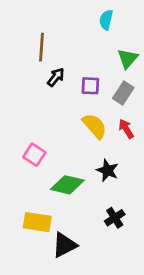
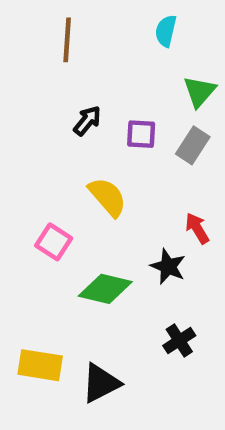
brown line: (42, 47) -> (67, 40), moved
yellow semicircle: (95, 126) -> (107, 197), moved
red arrow: (126, 129) -> (197, 228), moved
yellow rectangle: (37, 222) -> (40, 365), moved

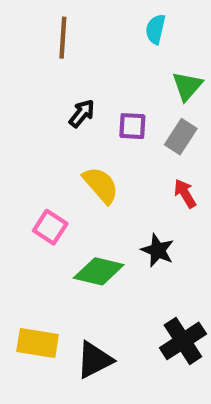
red arrow: (197, 228) -> (185, 193), moved
black cross: (179, 341) -> (183, 341), moved, size x1.5

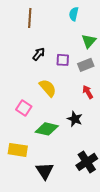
gray rectangle: (181, 137) -> (86, 65), turned 35
yellow rectangle: (38, 343) -> (18, 150), moved
black triangle: (94, 360) -> (45, 171), turned -36

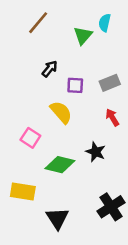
cyan semicircle: (74, 14) -> (105, 23), moved
brown line: (30, 18) -> (38, 23), turned 36
green triangle: (89, 41) -> (83, 35), moved
purple square: (63, 60) -> (75, 85), moved

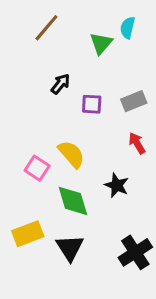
yellow semicircle: (61, 112) -> (71, 154), moved
green diamond: (60, 165) -> (73, 201), turned 60
yellow rectangle: (23, 191) -> (28, 234), turned -30
black triangle: (57, 218) -> (70, 248), moved

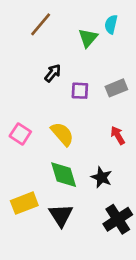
red arrow: (137, 143) -> (118, 135), moved
pink square: (37, 168) -> (20, 134), moved
black star: (117, 185) -> (102, 177), moved

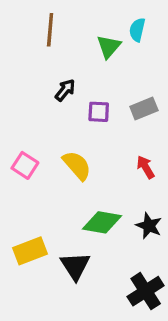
brown line: (41, 24) -> (50, 30), turned -35
green diamond: (64, 175) -> (102, 222), moved, turned -64
black star: (102, 177) -> (149, 226), moved
black cross: (118, 219) -> (146, 291), moved

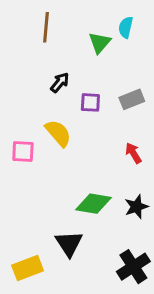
pink square: (25, 165) -> (23, 152), turned -30
yellow semicircle: (77, 165) -> (58, 133), moved
black star: (149, 226) -> (136, 207), turned 30
yellow rectangle: (30, 251) -> (28, 268), moved

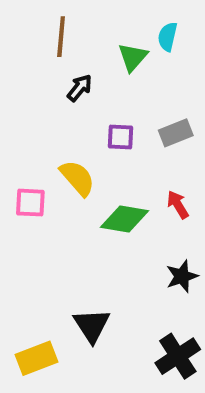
black arrow: (60, 83) -> (79, 88), moved
green diamond: (94, 204) -> (125, 219), moved

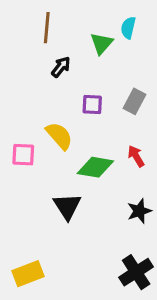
gray rectangle: (176, 133) -> (135, 101), turned -40
black triangle: (92, 325) -> (67, 206), moved

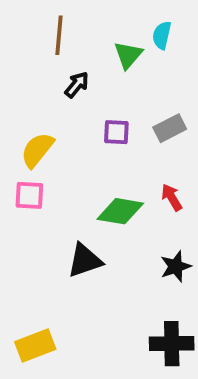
gray rectangle: (135, 101) -> (170, 128), turned 35
yellow semicircle: (59, 136) -> (37, 150), moved, turned -100
black triangle: (67, 206) -> (85, 261), turned 44
black cross: (136, 272) -> (172, 344), turned 32

